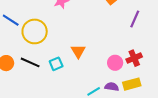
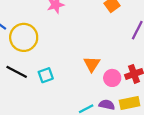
orange triangle: (78, 51) -> (92, 64), moved

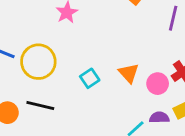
cyan square: (46, 75) -> (90, 78), moved

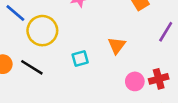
orange triangle: (129, 73) -> (117, 45), moved

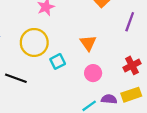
yellow circle: (42, 31) -> (34, 42), moved
pink circle: (135, 81) -> (93, 73), moved

